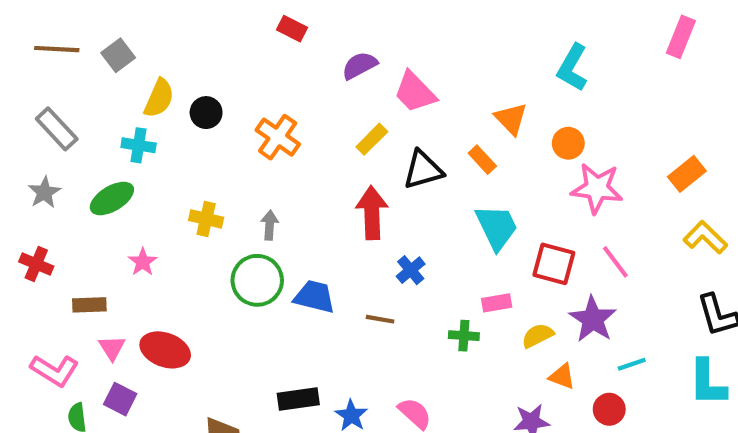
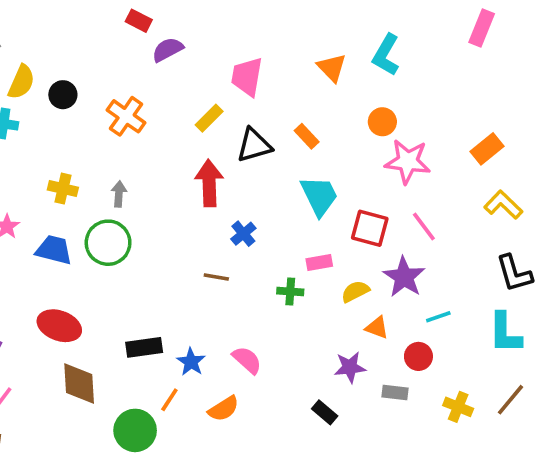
purple semicircle: (360, 65) -> (168, 50), moved
pink trapezoid: (415, 92) -> (247, 77), turned 54
orange triangle: (511, 119) -> (332, 68), moved
blue trapezoid: (315, 297) -> (54, 250), moved
red ellipse: (165, 350) -> (59, 326), moved

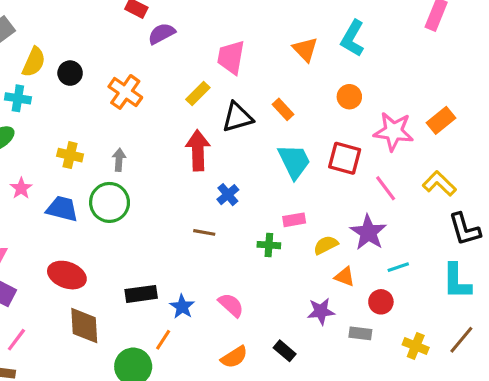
pink star: (408, 161) -> (394, 131), moved
yellow L-shape: (503, 205) -> (439, 183), moved
red square: (370, 228) -> (345, 158), moved
orange semicircle: (224, 409) -> (234, 357), moved
black rectangle: (325, 412) -> (285, 351), moved

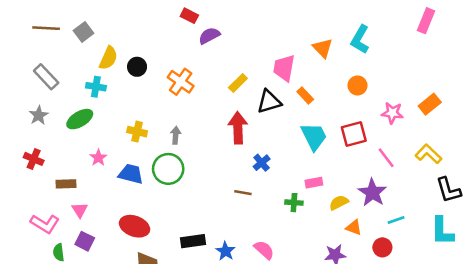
pink trapezoid: (231, 57) -> (284, 68), moved
pink star: (394, 131) -> (392, 113), size x0.7
red square: (345, 158) -> (354, 134), turned -30

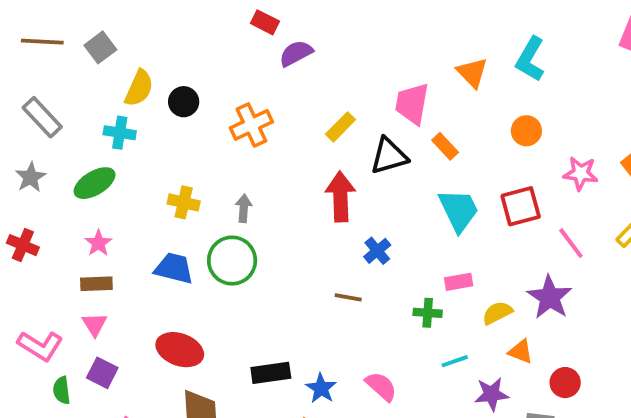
orange cross: (181, 82) -> (251, 125), turned 30
pink star: (98, 158) -> (98, 243), moved
brown rectangle: (66, 184) -> (96, 284), moved
cyan line: (396, 220) -> (455, 361), moved

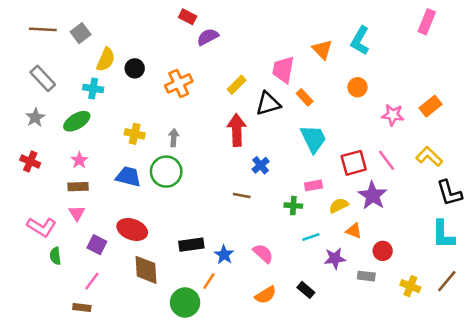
red square: (521, 206) -> (354, 163), moved
purple square: (102, 373) -> (97, 245), moved

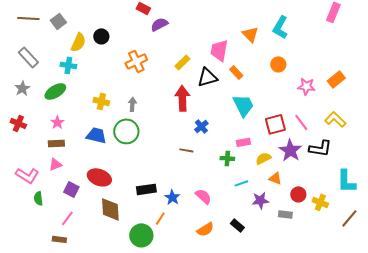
black circle: (135, 68) -> (101, 36), moved
black L-shape: (449, 193) -> (320, 148), moved, turned -65
pink triangle: (77, 213) -> (55, 164), turned 40
yellow cross: (410, 286) -> (320, 202), moved

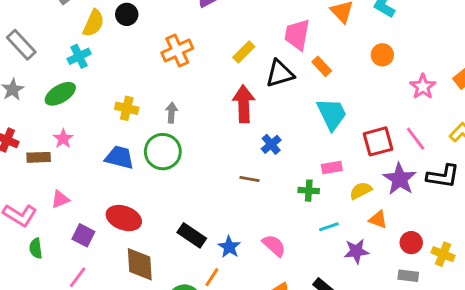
cyan cross: (68, 65) -> (79, 56), turned -35
pink star: (306, 86) -> (423, 87), turned 30
brown rectangle: (56, 143) -> (39, 157), moved
black rectangle: (146, 189) -> (192, 235), turned 42
gray rectangle: (285, 214) -> (408, 276), moved

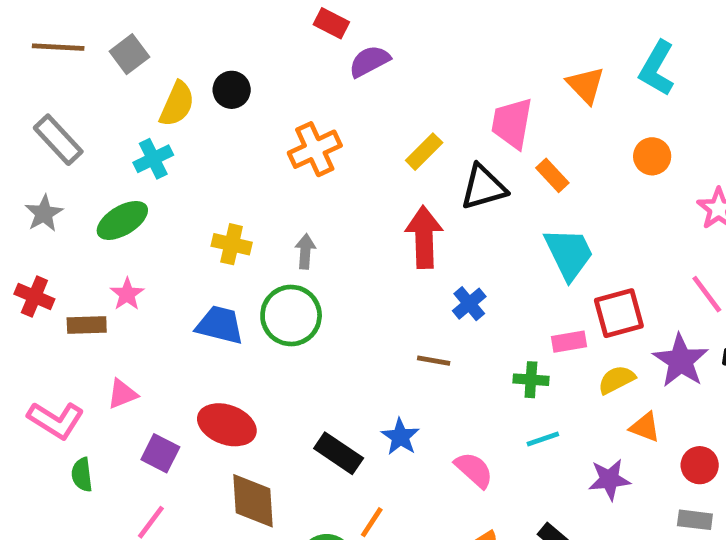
red square: (378, 141) -> (619, 313), moved
cyan line: (329, 227) -> (543, 439), moved
blue star: (229, 247) -> (400, 437), moved

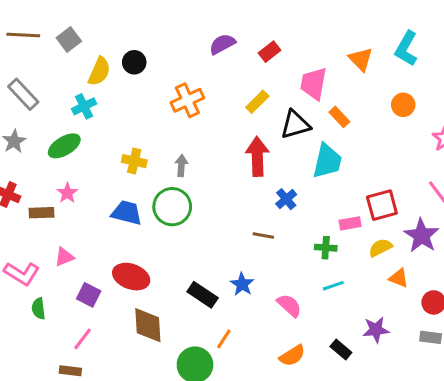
red rectangle: (331, 23) -> (269, 52), moved, turned -65
cyan trapezoid: (569, 254) -> (327, 161), moved, turned 39
purple star: (609, 479) -> (376, 330), moved

